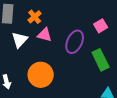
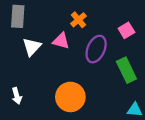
orange cross: (35, 17) -> (79, 20), moved
orange circle: (41, 75) -> (70, 97), moved

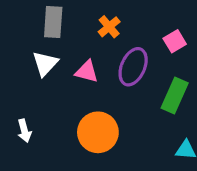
gray rectangle: (18, 16) -> (53, 22), moved
pink triangle: (61, 41) -> (87, 72), moved
green rectangle: (126, 70) -> (175, 96), turned 50

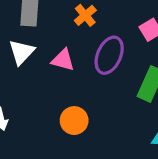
orange circle: (98, 132) -> (74, 121), size x0.7

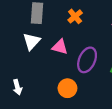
purple ellipse: (109, 55) -> (87, 60), moved

